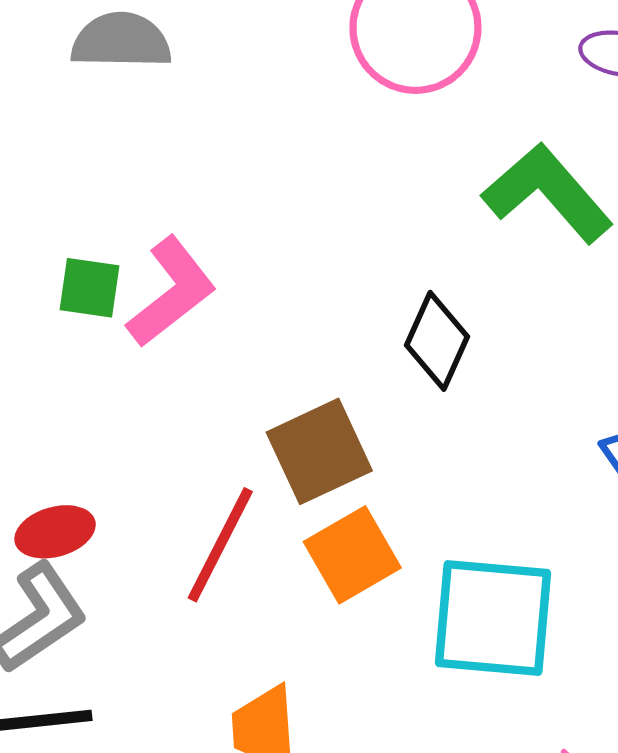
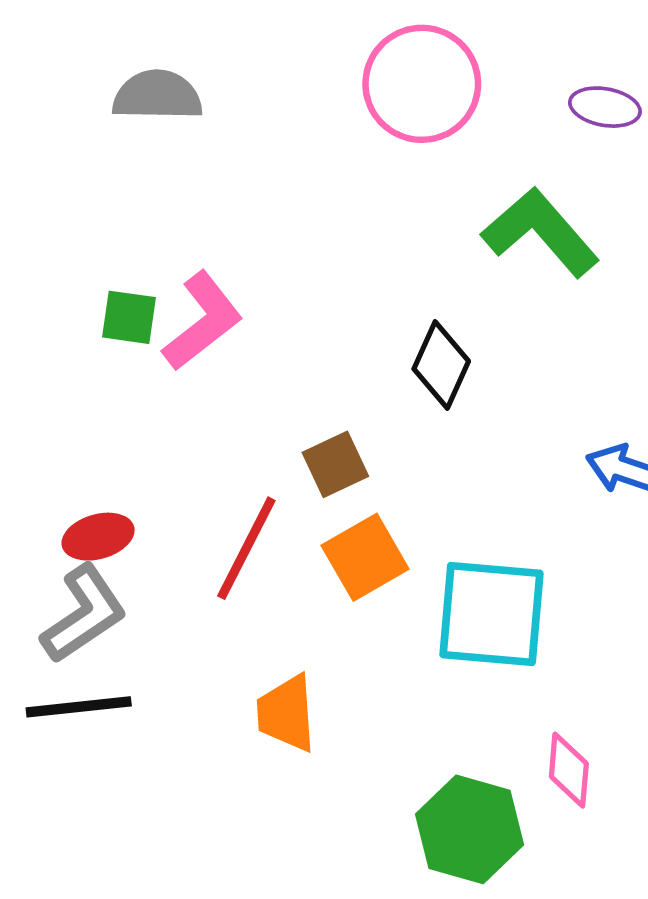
brown square: (319, 451) -> (335, 464), size x0.7

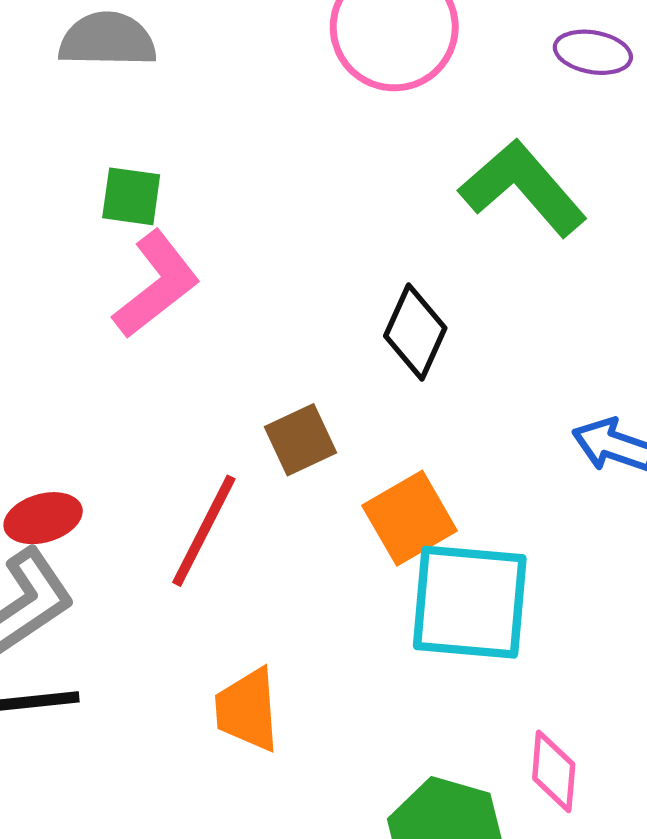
green square: (129, 317) -> (131, 196), moved
orange square: (365, 557) -> (410, 518), moved

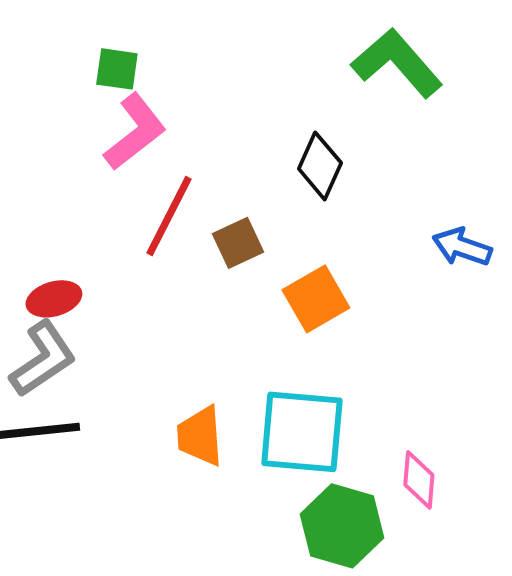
red line: (204, 531) -> (169, 216), moved
cyan square: (470, 602) -> (302, 432), moved

